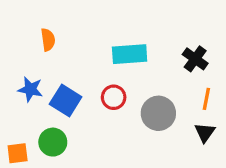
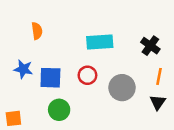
blue square: (66, 100) -> (50, 78), turned -30
green circle: (53, 142) -> (59, 110), moved

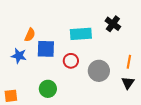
orange semicircle: (37, 31) -> (30, 35), moved, turned 32
black cross: (150, 46) -> (113, 24), moved
blue square: (50, 78) -> (46, 49), moved

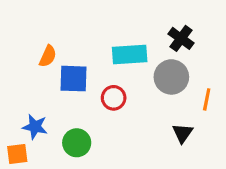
blue star: (19, 56) -> (35, 127), moved
gray circle: (99, 71) -> (171, 77), moved
black triangle: (128, 83) -> (183, 133), moved

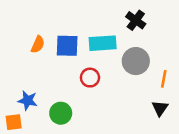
black cross: (181, 38) -> (136, 20), moved
blue square: (73, 79) -> (67, 46), moved
black triangle: (183, 133) -> (160, 108), moved

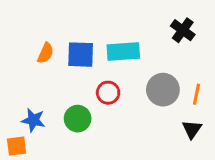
black cross: (136, 20) -> (183, 30), moved
gray circle: (136, 61) -> (163, 90), moved
green circle: (61, 113) -> (78, 119), moved

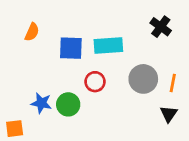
orange semicircle: (46, 53) -> (32, 32), moved
blue star: (33, 120) -> (41, 103), moved

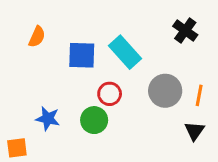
cyan rectangle: (108, 45) -> (125, 52), turned 52
green circle: (68, 104) -> (94, 120), moved

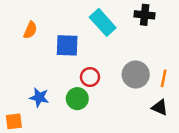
black cross: (185, 31) -> (145, 15), moved, turned -30
cyan rectangle: (125, 52) -> (103, 22), moved
black triangle: (195, 131) -> (160, 108), turned -42

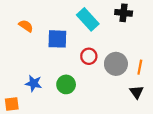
orange semicircle: (30, 30) -> (26, 26), turned -80
red circle: (90, 77) -> (89, 56), moved
black triangle: (160, 108) -> (137, 92), turned 32

